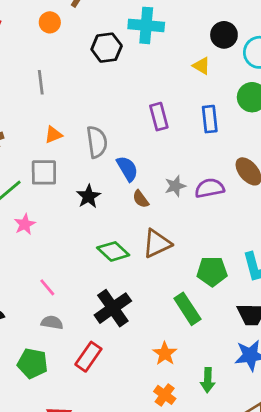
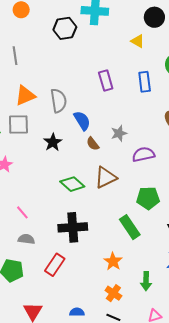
orange triangle: (53, 135) -> (25, 96), size x1.5
purple semicircle: (210, 188) -> (143, 154), moved
black cross: (113, 308) -> (73, 227), turned 32

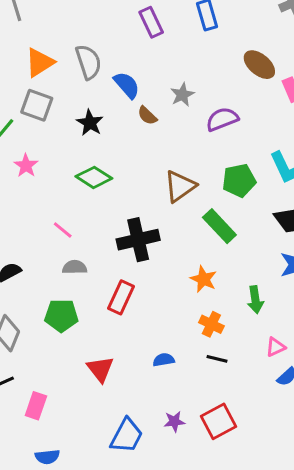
gray square: (18, 125) -> (37, 105), turned 30
brown triangle: (106, 177) -> (180, 186), moved
green diamond: (72, 184) -> (94, 177), moved

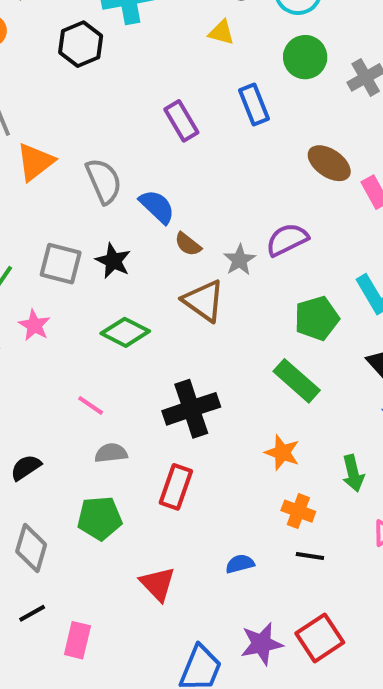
orange triangle: (40, 62) -> (35, 162), moved
gray star: (182, 95) -> (239, 260), moved
gray square: (37, 105) -> (61, 264), moved
brown triangle: (180, 186) -> (204, 301), moved, turned -44
purple star: (174, 422) -> (262, 644), size x1.5

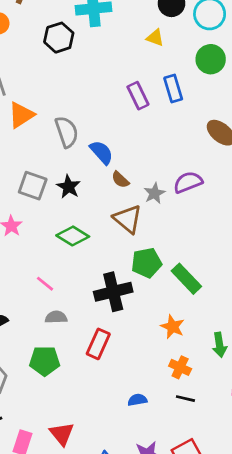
purple rectangle: (181, 121) -> (138, 96), moved
green pentagon: (317, 318) -> (147, 263), moved
red triangle: (158, 584) -> (62, 434), moved

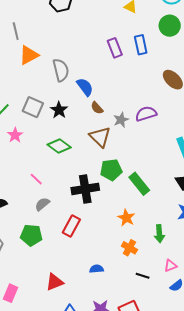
gray semicircle: (56, 317) -> (42, 204), turned -42
black line: (185, 399) -> (143, 276), moved
red triangle: (62, 434) -> (55, 282), moved, turned 42

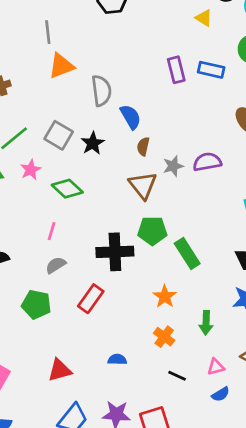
blue rectangle: (141, 45) -> (211, 70), turned -72
brown semicircle: (97, 108) -> (143, 146), turned 48
green diamond: (59, 146) -> (67, 189), moved
pink line: (36, 179) -> (52, 231), turned 56

